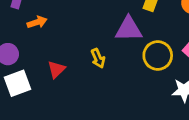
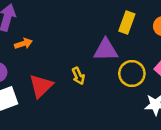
red triangle: (56, 69) -> (41, 86), size x1.5

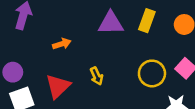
orange arrow: (23, 44) -> (62, 44), moved
purple triangle: (106, 50) -> (111, 23), moved

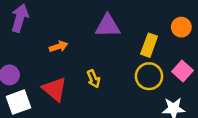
yellow rectangle: (147, 21) -> (149, 45), moved
red triangle: (58, 86) -> (55, 89), turned -36

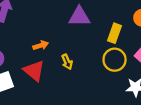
orange arrow: (59, 47) -> (41, 45), moved

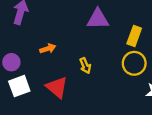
orange arrow: (41, 45) -> (48, 49), moved
red triangle: (34, 71) -> (57, 87), moved

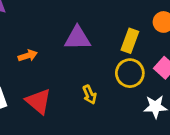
purple triangle: (98, 19) -> (77, 38), moved
yellow arrow: (85, 66) -> (90, 95), moved

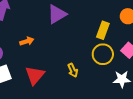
purple triangle: (77, 38) -> (57, 14), moved, turned -30
red triangle: (38, 101) -> (35, 75), turned 30

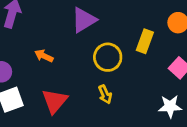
orange arrow: (27, 41) -> (44, 56), turned -136
yellow circle: (103, 54) -> (108, 57), moved

